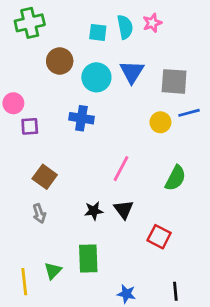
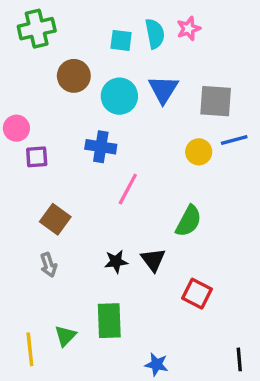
pink line: (121, 169) -> (128, 189), moved
green semicircle: (175, 178) -> (189, 221), moved
black line: (175, 291) -> (239, 359), moved

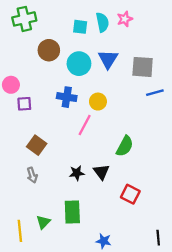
yellow circle: (199, 152) -> (98, 102), moved

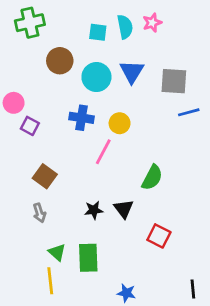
purple square: (24, 104) -> (30, 126), turned 32
green triangle: (43, 222) -> (57, 252), moved, turned -32
yellow line: (20, 231) -> (50, 281), moved

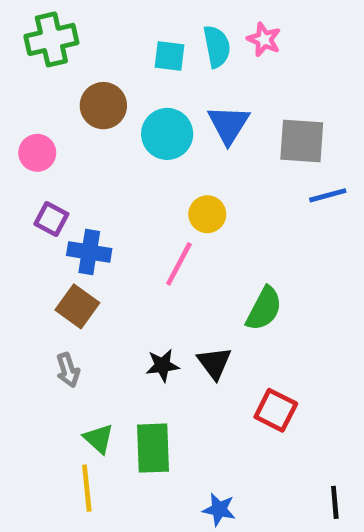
pink star: (152, 23) -> (264, 39), turned -30
pink circle: (14, 103) -> (37, 153), moved
blue cross: (82, 118) -> (89, 252), moved

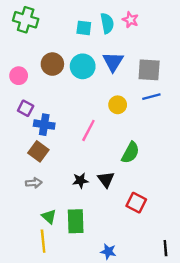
green cross: (51, 39) -> (26, 20), turned 30
brown circle: (103, 106) -> (52, 64), moved
blue line: (328, 195) -> (151, 97), moved
yellow circle: (207, 214) -> (118, 105), moved
gray arrow: (68, 370) -> (34, 183), turned -77

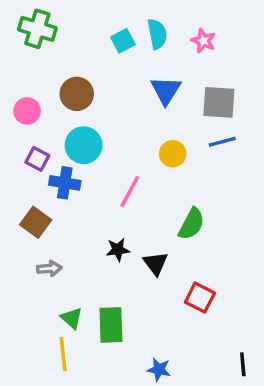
pink star: (130, 20) -> (203, 41), moved
cyan square: (84, 28) -> (123, 41), turned -35
cyan circle: (83, 66) -> (84, 145), moved
brown square: (38, 151) -> (36, 222), moved
black star: (80, 181) -> (118, 250), moved

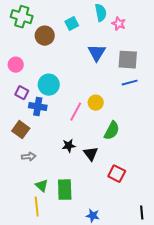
cyan semicircle: (157, 34) -> (101, 13), moved
brown circle: (77, 94) -> (45, 36), moved
yellow circle: (173, 154) -> (96, 103), moved

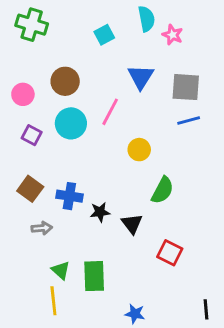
brown circle: (45, 36) -> (65, 81), moved
blue cross: (38, 107) -> (69, 196), moved
pink line: (76, 112) -> (110, 112), moved

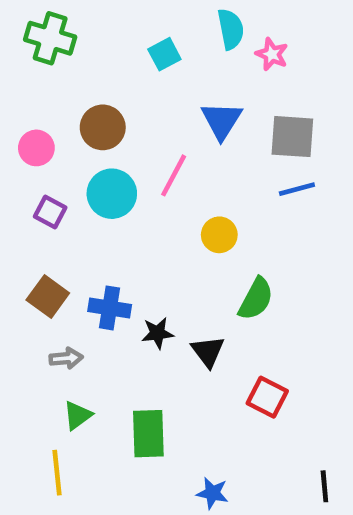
green triangle: (61, 270) -> (78, 415), moved, turned 42
yellow line: (53, 301) -> (57, 473), moved

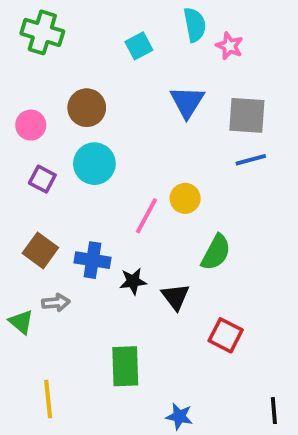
pink line: (174, 175) -> (147, 216), moved
green triangle: (78, 415) -> (21, 322), moved, turned -44

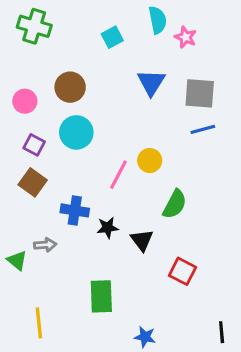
brown square: (40, 250) -> (33, 182), moved

